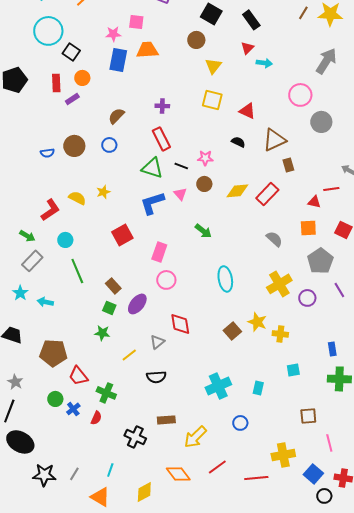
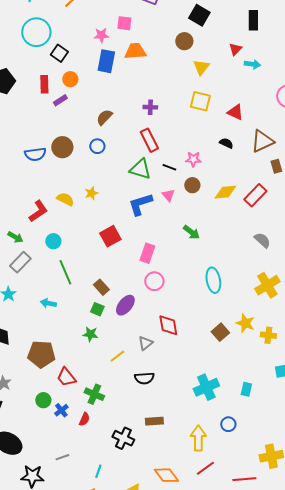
black rectangle: (251, 20) -> (253, 20), moved, turned 36
blue semicircle: (47, 153) -> (35, 154), size x1.5
cyan arrow: (45, 302) -> (48, 303), moved
yellow arrow: (195, 437) -> (198, 438), moved, turned 135
gray line: (74, 474) -> (62, 457), moved, turned 40

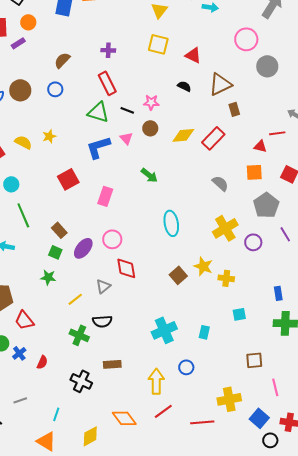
pink circle: (154, 281) -> (112, 239), moved
green cross: (94, 394) -> (79, 335), moved

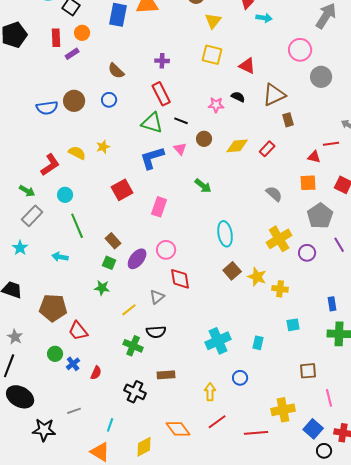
brown semicircle: (62, 60) -> (116, 71), turned -90
pink star: (151, 102) -> (216, 105), moved
red rectangle: (213, 138) -> (267, 149), size x0.7
brown square: (178, 275) -> (232, 271), moved
yellow arrow: (156, 381) -> (210, 392), size x0.7

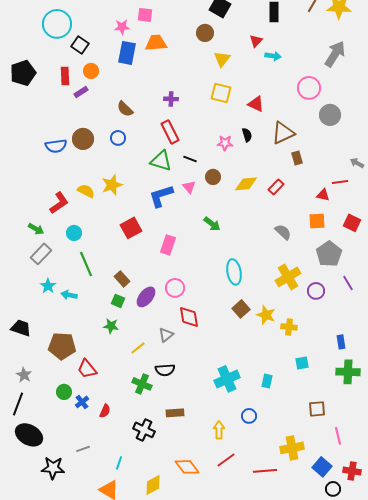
black semicircle: (238, 97) -> (247, 135), turned 48
yellow star: (103, 147) -> (112, 185), size x1.5
cyan star: (20, 248) -> (48, 286), moved

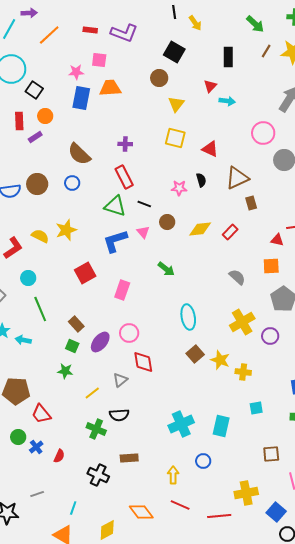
brown semicircle: (125, 109) -> (79, 154), size x1.4
cyan rectangle: (267, 381) -> (221, 426), size x1.5
red line: (226, 460) -> (180, 505), turned 60

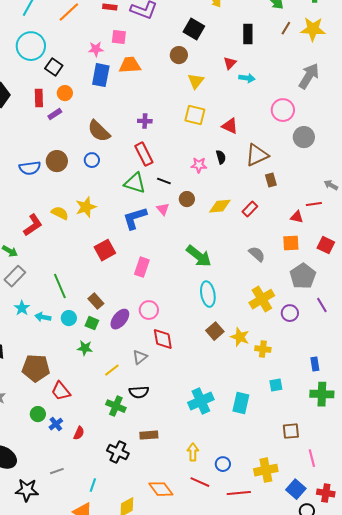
green arrow: (166, 269) -> (199, 256), moved, size x1.5
cyan circle: (28, 278) -> (69, 318), moved
blue circle: (203, 461) -> (223, 464), moved

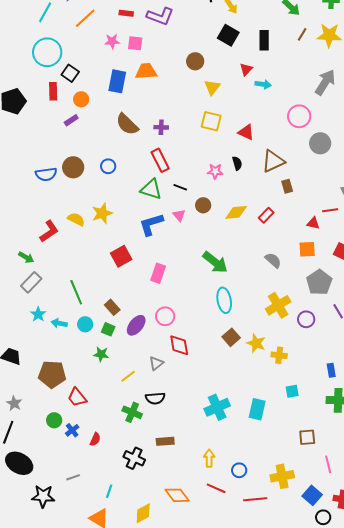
black square: (194, 29) -> (228, 35), moved
pink star: (96, 49) -> (112, 41), moved
red rectangle: (39, 98) -> (53, 91), moved
brown semicircle: (99, 131) -> (127, 124), moved

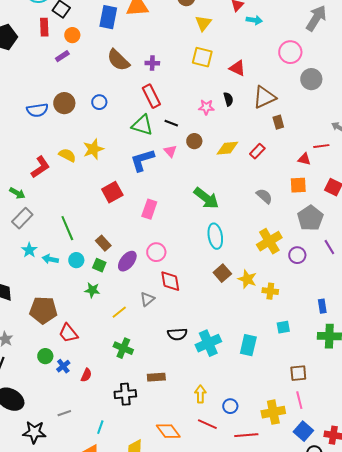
black semicircle: (155, 398) -> (177, 334), moved
black cross: (134, 458) -> (125, 394), turned -30
pink line: (328, 464) -> (299, 400), moved

